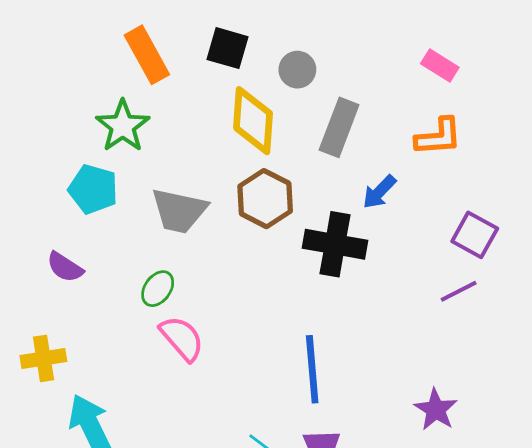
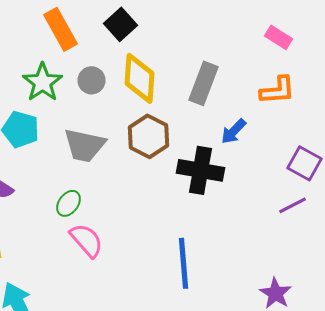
black square: (228, 48) -> (120, 24), turned 32
gray circle: (297, 70) -> (92, 80), moved

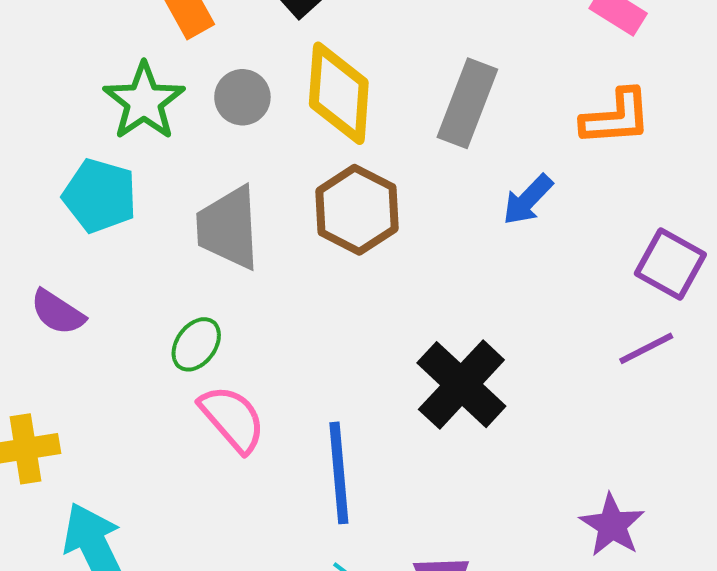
gray trapezoid: (84, 145) -> (228, 228), turned 75
black cross: (200, 170) -> (461, 385), moved, turned 33
blue line: (184, 263) -> (339, 473), moved

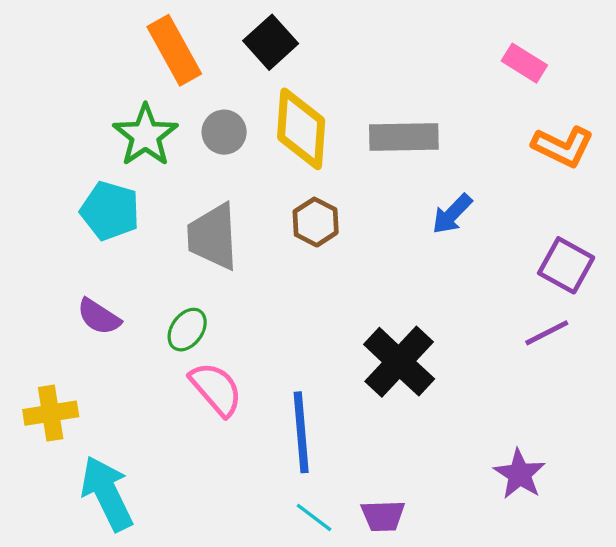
gray rectangle: (467, 103) -> (404, 137), turned 68
orange L-shape: (616, 117) -> (563, 147), moved, turned 30
brown hexagon: (357, 210) -> (316, 222), size x0.7
purple semicircle: (58, 312) -> (99, 317), moved

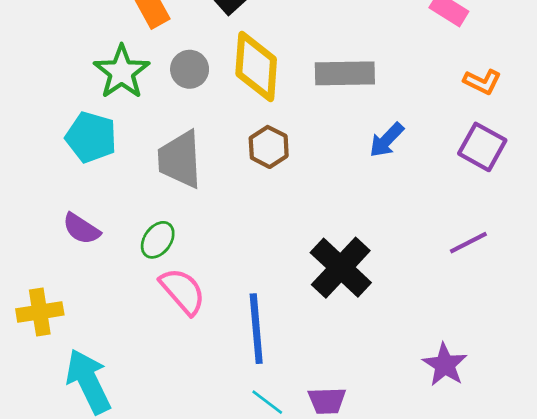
orange L-shape: (563, 147) -> (482, 82), size x0.7
purple square: (566, 265) -> (482, 147), moved

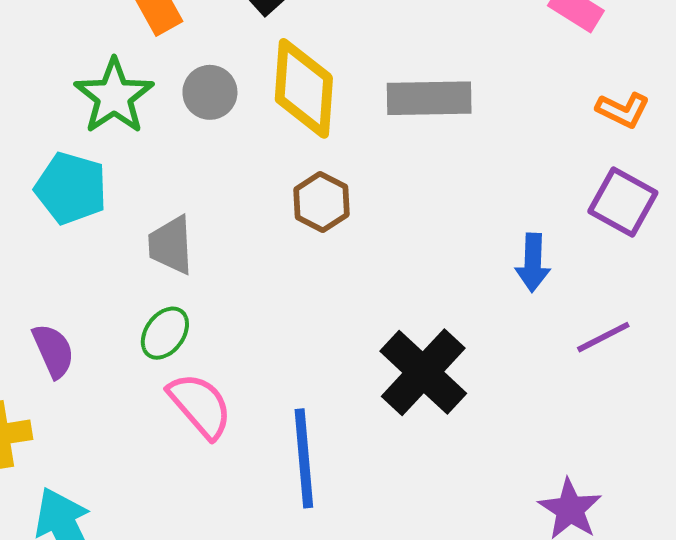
blue arrow: (387, 140) -> (533, 263), moved, turned -42
gray trapezoid: (180, 159) -> (171, 245), moved, size x0.7
purple semicircle: (81, 229) -> (53, 351), moved, turned -147

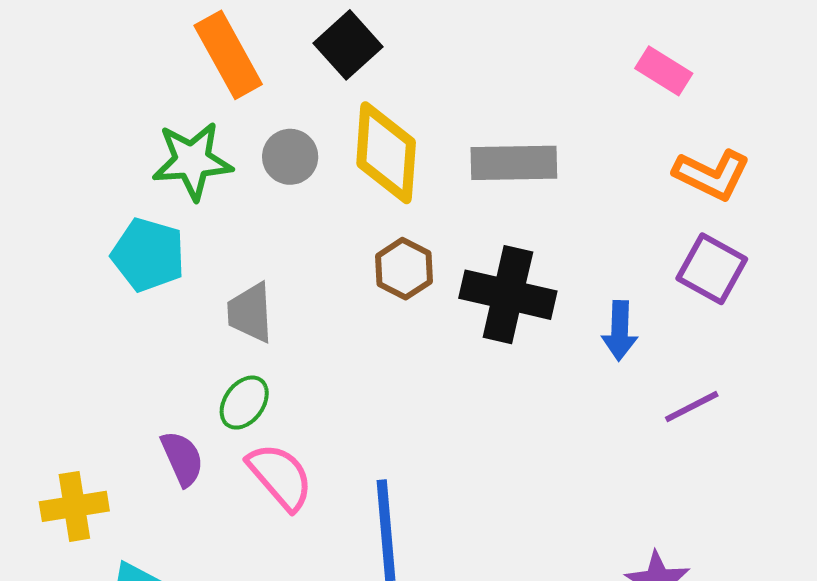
green star: (114, 96) -> (192, 161), turned 30
orange L-shape: (623, 110) -> (712, 175), size x1.4
purple semicircle: (53, 351) -> (182, 458), moved
black cross: (423, 372) -> (508, 295), moved, turned -30

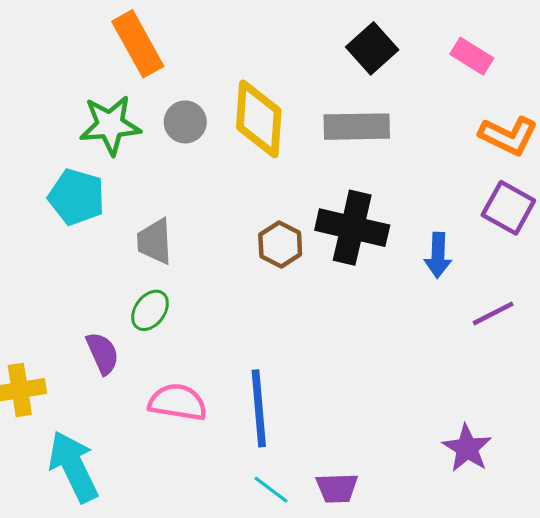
black square: (348, 45) -> (372, 48), moved
brown hexagon: (404, 269) -> (280, 244), moved
pink semicircle: (280, 476) -> (178, 402), moved, turned -40

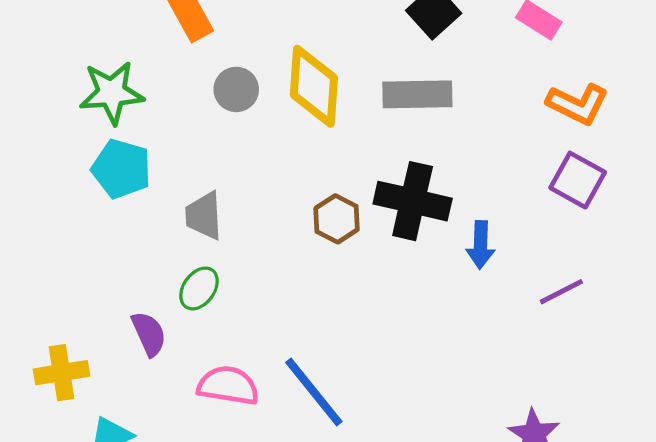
green star: (110, 125) -> (112, 93), moved
blue arrow: (438, 255) -> (481, 245), moved
blue line: (259, 408) -> (314, 392), turned -34

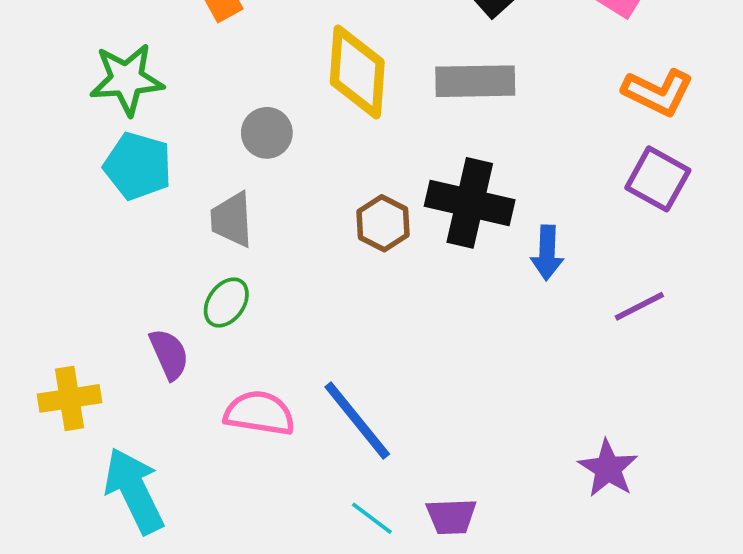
gray circle: (236, 89) -> (267, 133), moved

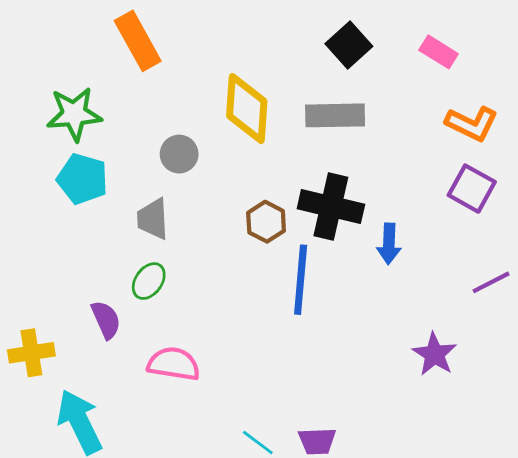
purple line: (639, 306) -> (491, 282), moved
blue line: (357, 421) -> (301, 280), moved, turned 44
purple star: (608, 468) -> (434, 354), moved

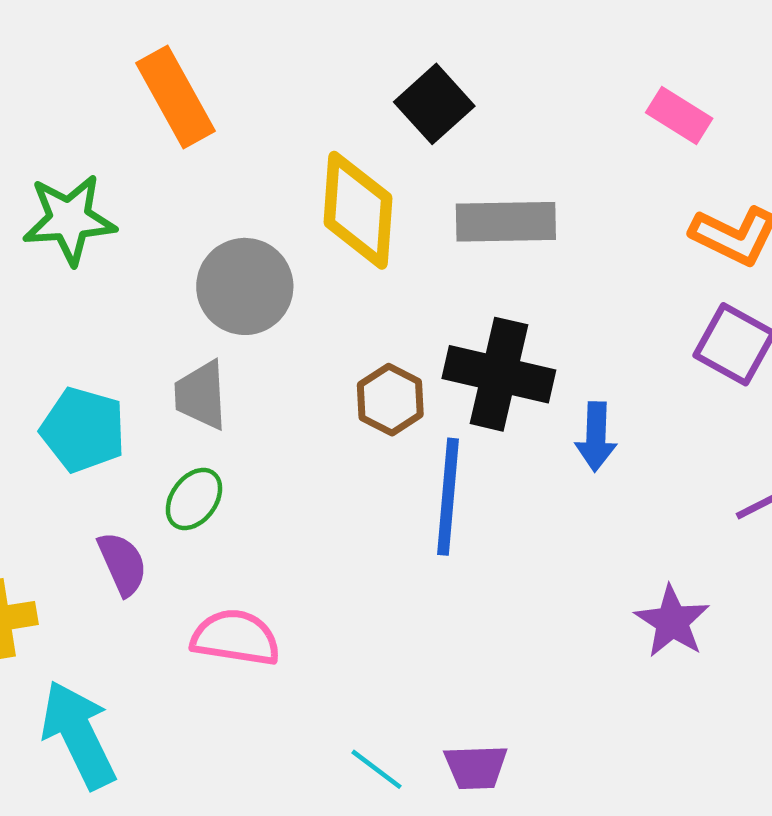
black square: (349, 45) -> (434, 104), moved
gray circle: (179, 154) -> (245, 286), size x1.5
cyan pentagon: (82, 179) -> (83, 430), moved

